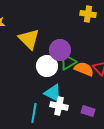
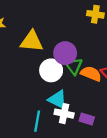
yellow triangle: (29, 39) -> (32, 41), turned -40
green triangle: (68, 62) -> (74, 66), turned -36
purple rectangle: (88, 111) -> (87, 119), moved

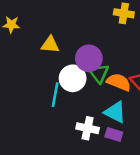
yellow triangle: (32, 41) -> (50, 45), size x0.7
cyan triangle: (58, 100) -> (115, 112), moved
cyan line: (37, 121) -> (55, 95), moved

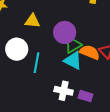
green triangle: (99, 73) -> (73, 45), turned 36
white circle: (73, 78) -> (17, 49), moved
cyan triangle: (115, 112) -> (73, 61), moved

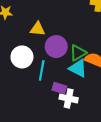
purple circle: (65, 32) -> (56, 47), moved
purple rectangle: (86, 96) -> (59, 88), moved

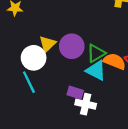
yellow triangle: (38, 29) -> (47, 44), moved, turned -49
cyan line: (42, 70) -> (29, 82), moved, turned -36

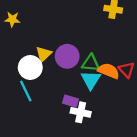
green triangle: (96, 53) -> (91, 63), turned 36
cyan triangle: (96, 71) -> (91, 80), turned 35

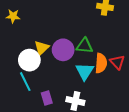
green triangle: (91, 63) -> (85, 46), moved
orange semicircle: (109, 71) -> (101, 63), turned 72
purple rectangle: (71, 101) -> (47, 98), moved, turned 56

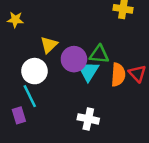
yellow triangle: (42, 48) -> (49, 45), moved
cyan triangle: (85, 71) -> (88, 71), moved
purple rectangle: (47, 98) -> (19, 115), moved

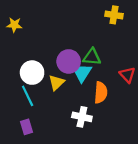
yellow triangle: (49, 45) -> (56, 83), moved
orange semicircle: (118, 75) -> (101, 92), moved
purple rectangle: (19, 115) -> (27, 127), moved

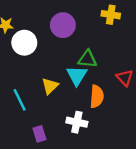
purple circle: (69, 61) -> (63, 25), moved
white circle: (32, 73) -> (24, 43), moved
purple rectangle: (27, 127) -> (39, 134), moved

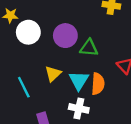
purple circle: (63, 25) -> (65, 36), moved
cyan triangle: (77, 75) -> (79, 80), moved

